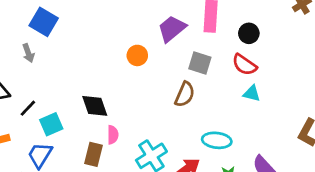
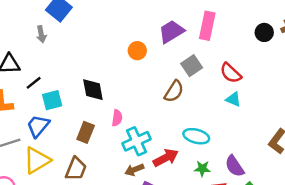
black circle: (249, 33) -> (264, 32), moved
gray square: (200, 63) -> (192, 66), turned 30
pink semicircle: (113, 135) -> (117, 118), moved

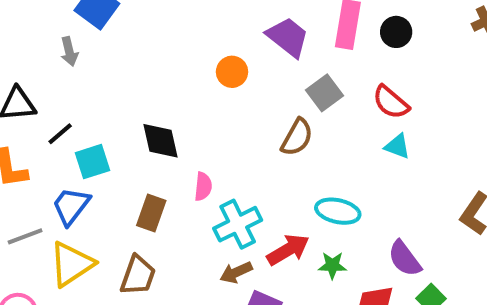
purple trapezoid: (171, 32) -> (288, 37), turned 72
black circle: (264, 32) -> (396, 32), moved
green star: (202, 169) -> (332, 265), moved

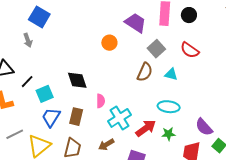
cyan triangle: (397, 146) -> (171, 74), moved
blue trapezoid: (71, 206) -> (51, 117), moved
brown arrow: (236, 272) -> (106, 145), moved

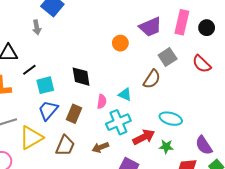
purple trapezoid: (135, 23) -> (150, 27), turned 115
cyan triangle: (171, 74) -> (125, 94), moved

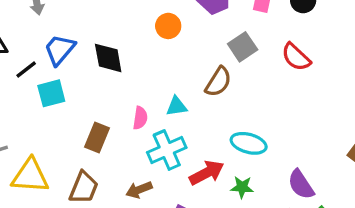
black diamond: (81, 77) -> (108, 58), moved
cyan triangle: (125, 94) -> (177, 106), turned -32
blue trapezoid: (48, 110) -> (60, 50), moved
yellow triangle: (31, 138) -> (30, 176), turned 35

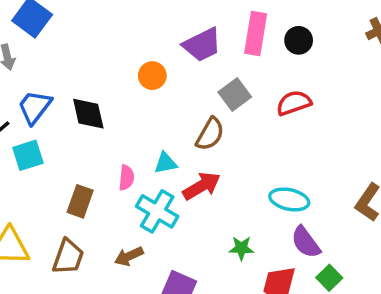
red semicircle: (296, 57) -> (294, 103), turned 120
cyan ellipse: (249, 143) -> (289, 199), moved
cyan cross: (167, 150) -> (157, 211), turned -33
red arrow: (207, 173) -> (202, 186), moved

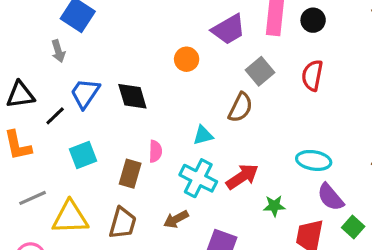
red semicircle: (294, 103) -> (312, 75), turned -56
cyan square: (28, 155) -> (83, 155), moved
pink semicircle: (126, 178) -> (155, 151), moved
red arrow: (202, 186) -> (242, 177), moved

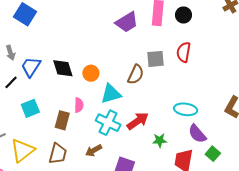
gray arrow: (58, 51) -> (10, 53), moved
orange circle: (187, 59) -> (91, 73), moved
gray square: (260, 71) -> (156, 59), moved, turned 36
cyan triangle: (203, 135) -> (111, 94), size x1.5
yellow triangle: (70, 217) -> (22, 150), turned -35

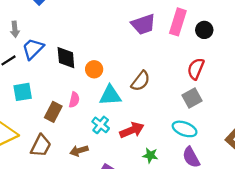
gray square: (156, 59) -> (192, 98), moved, turned -36
cyan cross: (108, 123) -> (101, 125), size x0.7

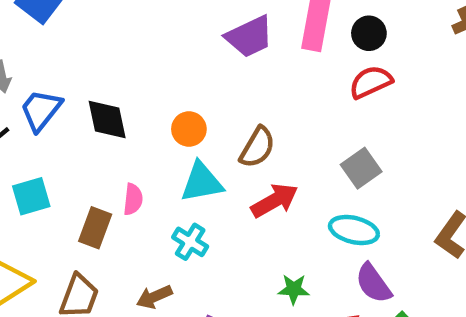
orange circle: (94, 69) -> (189, 129), moved
red semicircle: (196, 69) -> (371, 82), moved, turned 50
red arrow: (132, 130) -> (275, 201), moved

